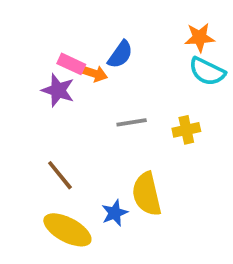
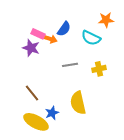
cyan semicircle: (207, 71) -> (91, 38), moved
blue star: (115, 213) -> (52, 113), moved

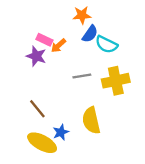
orange star: (106, 20) -> (82, 15), moved
blue semicircle: (64, 29) -> (90, 34), moved
orange arrow: (50, 39) -> (58, 46), turned 120
yellow cross: (99, 69) -> (116, 81), size x1.6

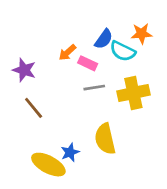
orange star: (82, 15) -> (142, 34), moved
pink rectangle: (44, 40) -> (88, 63), moved
purple star: (36, 56) -> (24, 70), moved
brown line: (37, 109) -> (34, 108), moved

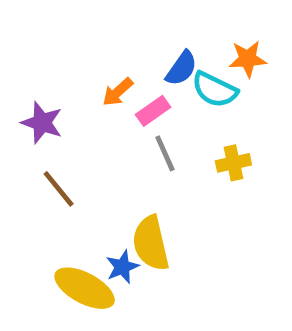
pink rectangle: (88, 63) -> (153, 111), turned -60
gray line: (94, 88) -> (165, 153), turned 75
yellow cross: (133, 93) -> (233, 163), size x0.6
yellow semicircle: (105, 139) -> (151, 243), moved

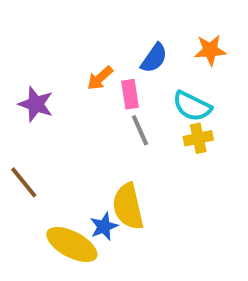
cyan semicircle: (215, 90) -> (192, 106), moved
pink rectangle: (153, 111) -> (130, 94), turned -64
brown line: (59, 189) -> (24, 182), moved

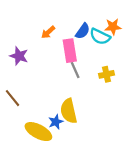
orange arrow: (100, 78) -> (48, 32), moved
pink rectangle: (130, 94) -> (70, 51), size x1.5
cyan semicircle: (192, 106) -> (100, 36), moved

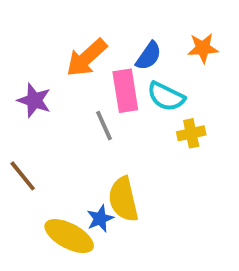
orange arrow: (48, 32) -> (87, 58), size x1.6
cyan semicircle: (100, 36) -> (166, 97), moved
gray line: (75, 70) -> (104, 126), moved

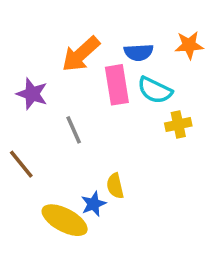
blue semicircle: (149, 56) -> (139, 52), turned 52
gray line: (104, 126) -> (74, 130), moved
yellow semicircle: (123, 199) -> (115, 186), size x0.6

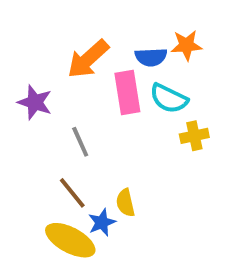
orange star: (189, 45) -> (186, 45), moved
brown line: (21, 164) -> (72, 193), moved

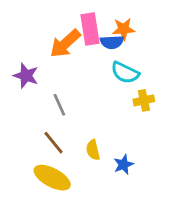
orange star: (186, 45) -> (124, 29), moved
pink rectangle: (127, 92) -> (90, 29), moved
blue star: (102, 222) -> (124, 164), moved

